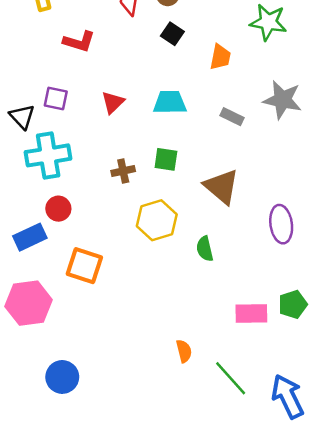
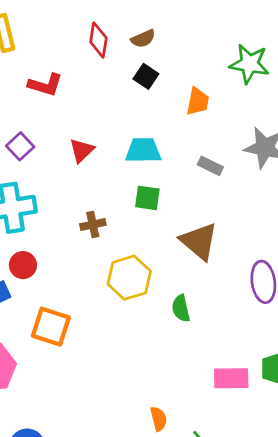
purple square: (56, 98) -> (20, 146), turned 35
green square: (166, 159) -> (147, 198), moved

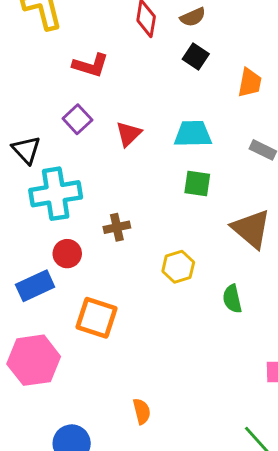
purple square: (20, 146) -> (77, 119), moved
brown cross: (93, 225) -> (117, 227), moved
yellow hexagon: (129, 278) -> (178, 267), size x0.7
orange semicircle: (159, 419) -> (142, 411), moved

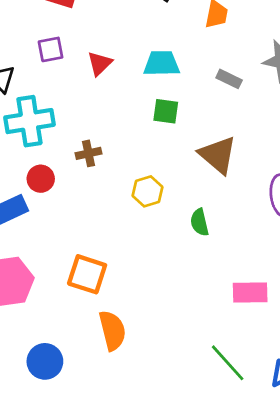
purple square: (77, 119) -> (51, 49), turned 32
orange square: (96, 318) -> (87, 274), moved
orange semicircle: (142, 411) -> (112, 330), size x1.6

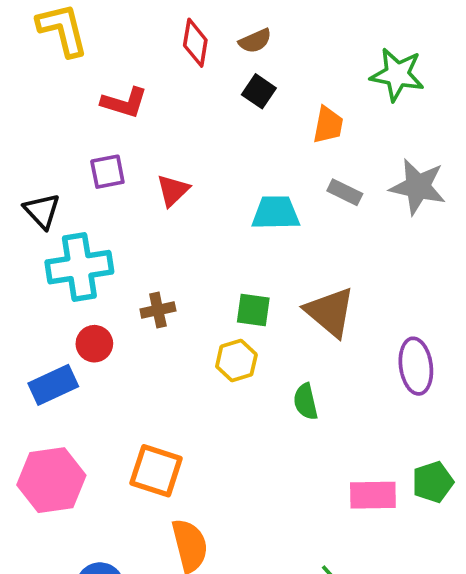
cyan trapezoid: (162, 63) -> (276, 213), moved
gray rectangle: (229, 79) -> (345, 192), moved
green square: (166, 111) -> (253, 310), moved

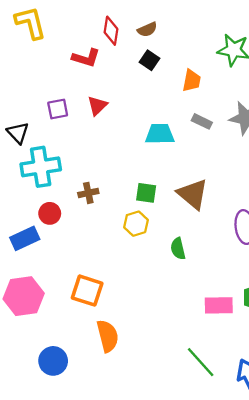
red L-shape: (124, 103) -> (86, 58), moved
red triangle: (173, 190) -> (97, 106), moved

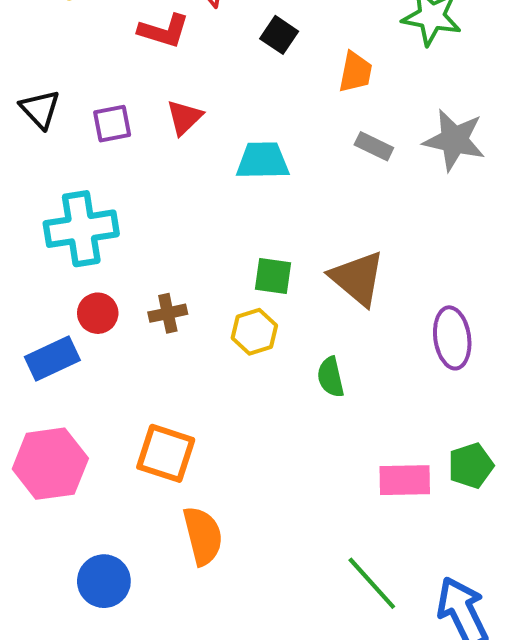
black triangle: (18, 133) -> (40, 109), moved
cyan trapezoid: (160, 134) -> (263, 161), moved
brown cross: (88, 193) -> (168, 313), moved

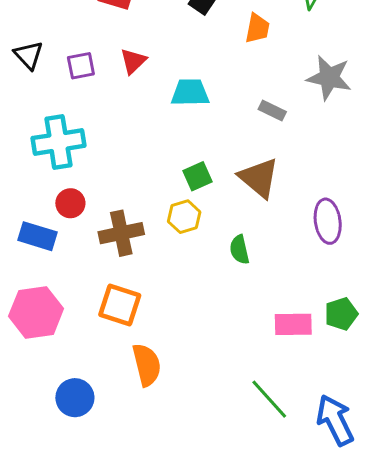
gray rectangle: (374, 146) -> (272, 111), moved
green square: (273, 276) -> (198, 176), turned -32
brown cross: (168, 313) -> (121, 233), moved, size x1.6
blue rectangle: (52, 359) -> (38, 236), turned 42

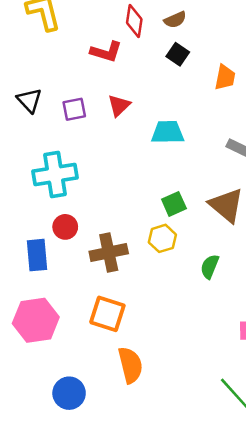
blue rectangle: (38, 236) -> (37, 255), turned 68
green semicircle: (239, 250) -> (210, 267), turned 35

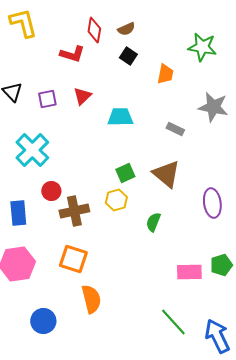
cyan cross: (55, 174) -> (32, 150), turned -36
red circle: (65, 227) -> (51, 191), moved

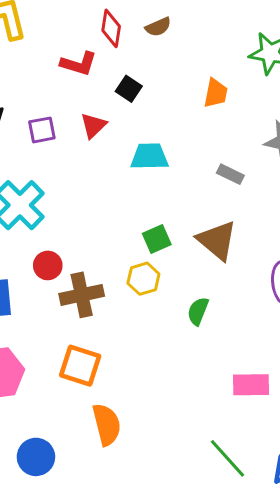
black square: (128, 56) -> (129, 89), moved

